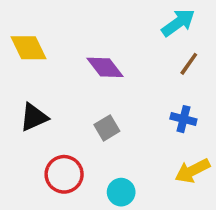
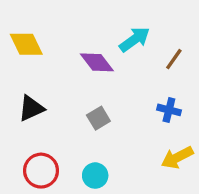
cyan arrow: (178, 23) -> (135, 39), moved
red circle: (64, 174) -> (41, 171), moved
cyan circle: (121, 192) -> (95, 176), moved

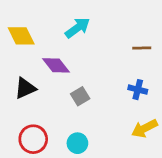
cyan arrow: (135, 39) -> (77, 28), moved
brown line: (174, 59) -> (142, 48), turned 54
purple diamond: (97, 62) -> (56, 65), moved

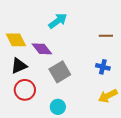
yellow diamond: (21, 36) -> (16, 40), moved
gray square: (80, 96) -> (60, 72), size x1.5
red circle: (33, 139) -> (25, 90), moved

